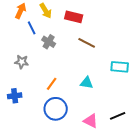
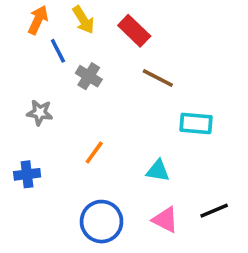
red rectangle: (74, 17) -> (134, 31), turned 30
cyan rectangle: (120, 67) -> (196, 123), moved
cyan triangle: (87, 83) -> (158, 171), moved
blue circle: (56, 109) -> (102, 222), moved

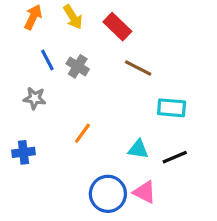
blue line: (58, 51) -> (47, 60), moved
black line: (214, 211) -> (175, 157), moved
blue circle: (102, 222) -> (108, 194), moved

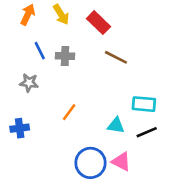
gray cross: (78, 66) -> (65, 56), turned -30
cyan rectangle: (172, 108) -> (144, 104), moved

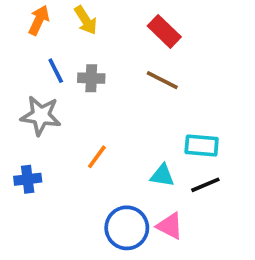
red rectangle: (99, 23) -> (164, 31), moved
gray star: (29, 83) -> (41, 116), size x1.5

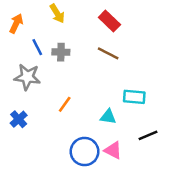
orange arrow: (39, 20) -> (16, 23), moved
blue cross: (28, 179) -> (19, 119), turned -35
black line: (205, 185) -> (148, 135), moved

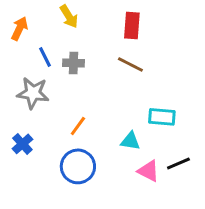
red rectangle: (109, 21) -> (132, 25), turned 50
pink triangle: (113, 150) -> (148, 171), moved
blue circle: (85, 152) -> (78, 166), moved

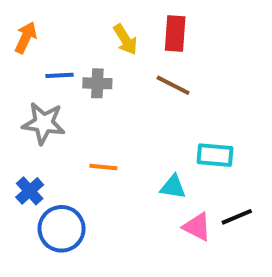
yellow arrow: (69, 16) -> (125, 39), moved
blue line: (45, 57) -> (60, 75), turned -66
orange line: (78, 126) -> (103, 167), turned 60
blue circle: (78, 166) -> (62, 229), moved

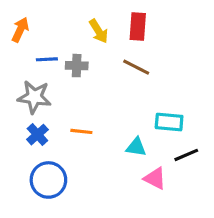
blue cross: (30, 191) -> (37, 135), moved
black line: (237, 217) -> (186, 155), moved

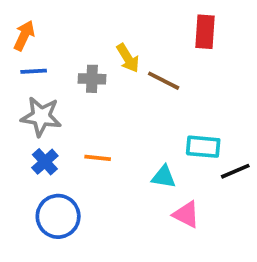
red rectangle: (138, 26) -> (205, 32), moved
yellow arrow: (99, 31) -> (128, 58), moved
blue line: (47, 59) -> (34, 71), moved
black line: (186, 155) -> (235, 171), moved

